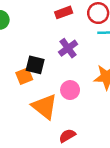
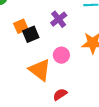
black square: (35, 65) -> (31, 34), turned -35
orange square: (24, 76) -> (21, 26), moved

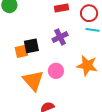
orange square: (21, 26) -> (21, 51), moved

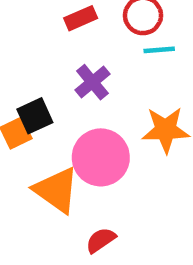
pink circle: (56, 71) -> (101, 157), size x1.6

